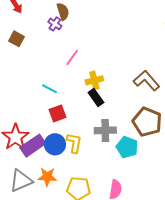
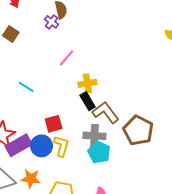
brown L-shape: (147, 81) -> (106, 113), moved
cyan line: (50, 89) -> (26, 87), moved
red square: (58, 113) -> (54, 124), moved
cyan pentagon: (127, 147) -> (99, 152), moved

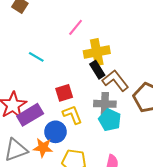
yellow cross: (87, 83) -> (97, 52), size x1.4
blue circle: (41, 146) -> (55, 132), moved
yellow L-shape: (61, 146) -> (72, 115), turned -35

